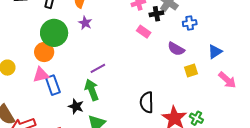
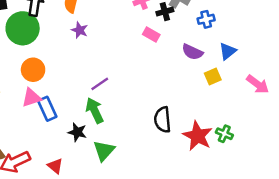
green circle: (54, 33) -> (23, 28), moved
blue triangle: (215, 52) -> (228, 51), moved

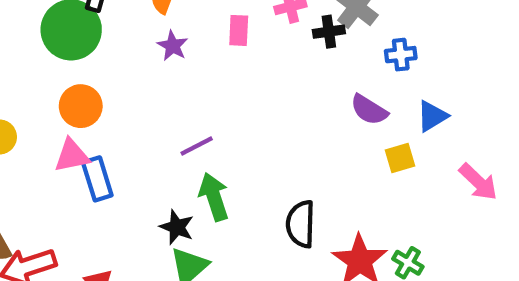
pink rectangle: (151, 35) -> (239, 30), moved, turned 56
green arrow: (95, 110) -> (214, 197), moved
black star: (77, 132) -> (177, 227), moved

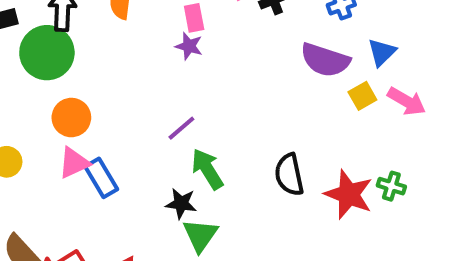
purple star: (173, 46) -> (189, 46), moved
purple semicircle: (369, 110) -> (325, 60), size x1.4
pink arrow: (478, 182) -> (407, 101), moved

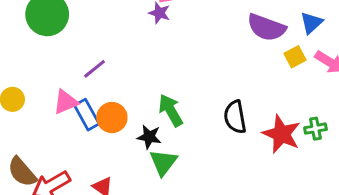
orange circle: (71, 118) -> (112, 118), moved
purple line: (181, 128) -> (95, 69), moved
green cross: (391, 186) -> (315, 129), turned -30

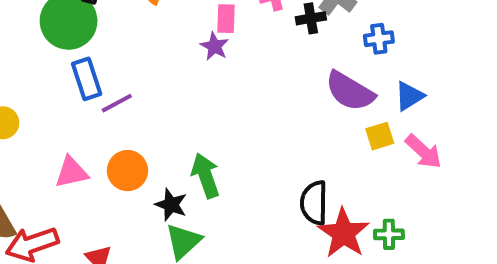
pink triangle: (66, 102) -> (71, 172), moved
blue rectangle: (87, 115) -> (87, 79), moved
black semicircle: (235, 117) -> (314, 203), moved

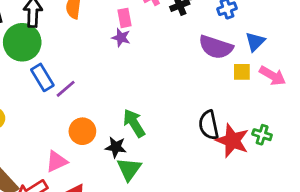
yellow square: (380, 136) -> (242, 72), turned 30
pink triangle: (71, 172) -> (57, 161), moved
green cross: (389, 234) -> (262, 135), turned 30

